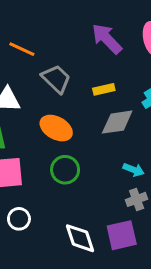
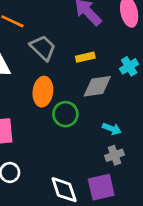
orange ellipse: (56, 128) -> (43, 92), turned 68
green circle: (65, 170) -> (65, 114), moved

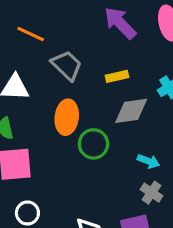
gray cross: (114, 155) -> (152, 193), turned -36

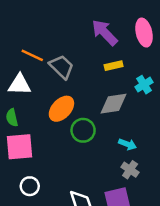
orange line: (31, 34) -> (32, 55), moved
yellow rectangle: (117, 76) -> (114, 66), moved
orange ellipse: (67, 117) -> (61, 109), turned 36

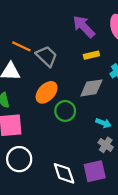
white circle: (30, 186) -> (19, 159), size x1.5

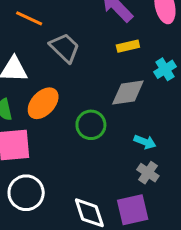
orange line: (21, 46) -> (29, 18), moved
orange ellipse: (47, 92) -> (43, 103), moved

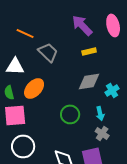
cyan cross: (165, 69) -> (112, 90), moved
green circle: (91, 125) -> (70, 114), moved
cyan arrow: (145, 142) -> (100, 113), turned 56

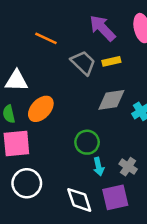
orange line: (25, 33) -> (46, 38), moved
gray trapezoid: (48, 52) -> (83, 63), moved
cyan arrow: (100, 113) -> (99, 167), moved

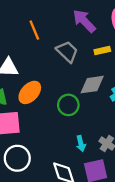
orange line: (46, 38) -> (34, 30), turned 42
yellow rectangle: (111, 61) -> (102, 50), moved
green circle: (87, 142) -> (68, 105), moved

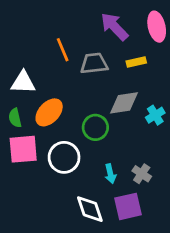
orange line: (34, 30) -> (63, 50), moved
gray trapezoid: (67, 52) -> (94, 63), turned -50
white circle: (17, 158) -> (64, 157), moved

